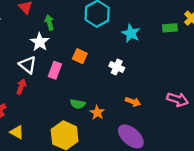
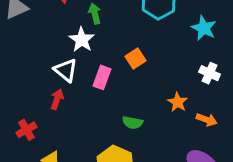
orange square: (80, 56) -> (135, 59), turned 32
white cross: (117, 67) -> (210, 73), moved
orange star: (97, 113) -> (178, 102), moved

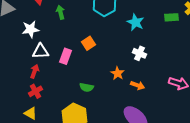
white star: (82, 40) -> (30, 29), moved, turned 30
white triangle: (66, 70) -> (40, 51), turned -42
red cross: (26, 130) -> (36, 91), moved

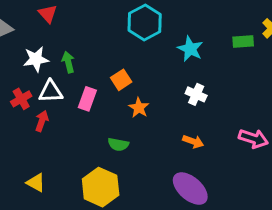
green arrow: (60, 12) -> (68, 62), moved
orange star: (118, 73) -> (139, 108), moved
red cross: (36, 91) -> (21, 99), moved

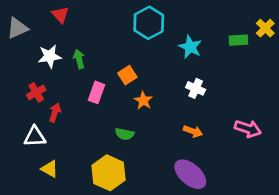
white triangle: (51, 92) -> (35, 137), moved

